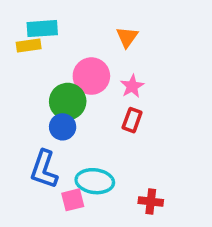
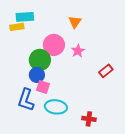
red rectangle: (132, 120) -> (106, 71), moved, turned 32
pink square: (73, 200) -> (43, 87), moved, turned 32

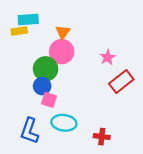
orange triangle: (75, 22) -> (63, 32), moved
pink star: (78, 51) -> (108, 57), moved
red rectangle: (106, 71) -> (121, 81), size x1.5
blue L-shape: (26, 100) -> (29, 131), moved

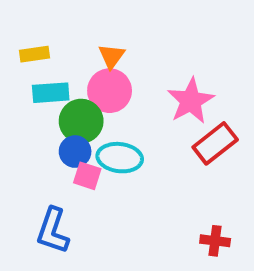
cyan rectangle: (28, 20) -> (51, 93), moved
pink star: (108, 57) -> (191, 101), size x1.6
cyan ellipse: (64, 123) -> (120, 158), moved
red cross: (102, 137) -> (215, 241), moved

